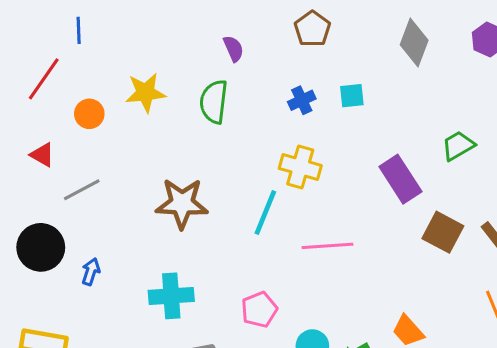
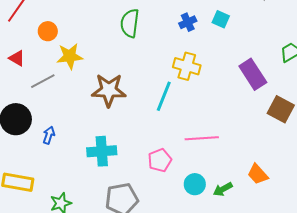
yellow star: (145, 93) -> (70, 56), moved
cyan square: (352, 96) -> (221, 19), turned 30
pink line: (328, 246) -> (202, 138), moved

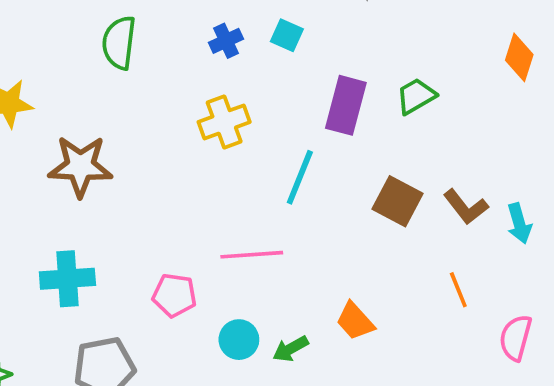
yellow cross: (187, 66) -> (224, 122), turned -36
purple rectangle: (253, 74) -> (346, 105), moved, turned 48
cyan line: (164, 96) -> (300, 177), moved
pink pentagon: (160, 160) -> (174, 295), turned 30

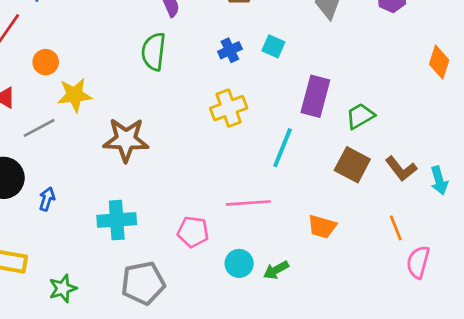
green trapezoid: (416, 96) -> (360, 116), moved
orange trapezoid: (355, 321) -> (322, 227), moved, turned -32
pink semicircle: (516, 338) -> (418, 262), moved

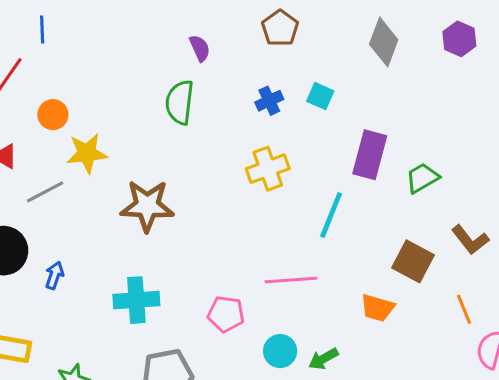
brown square: (352, 165) -> (413, 261), moved

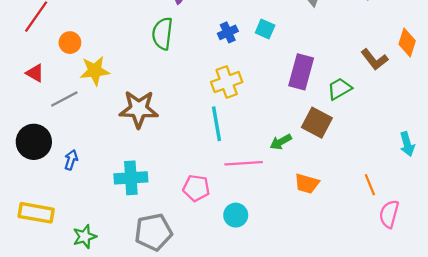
cyan line: (331, 215) -> (217, 124), moved, turned -32
brown L-shape: (470, 240) -> (374, 59), moved
brown square: (413, 261) -> (317, 123), moved
green arrow: (323, 359) -> (281, 142), moved

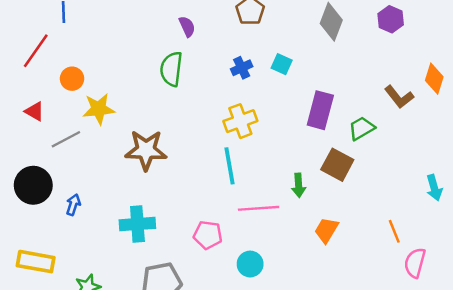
green arrow: (281, 142) -> (299, 185), turned -65
orange trapezoid: (307, 184) -> (326, 230), turned 105

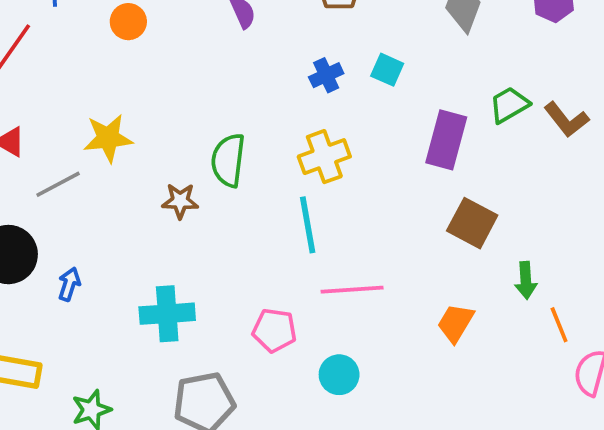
green semicircle: (171, 69) -> (228, 160), moved
orange circle: (72, 79) -> (128, 22), moved
green trapezoid: (362, 128) -> (509, 105), moved
brown star: (146, 150) -> (180, 201), size x0.6
green arrow: (299, 185) -> (526, 280), moved

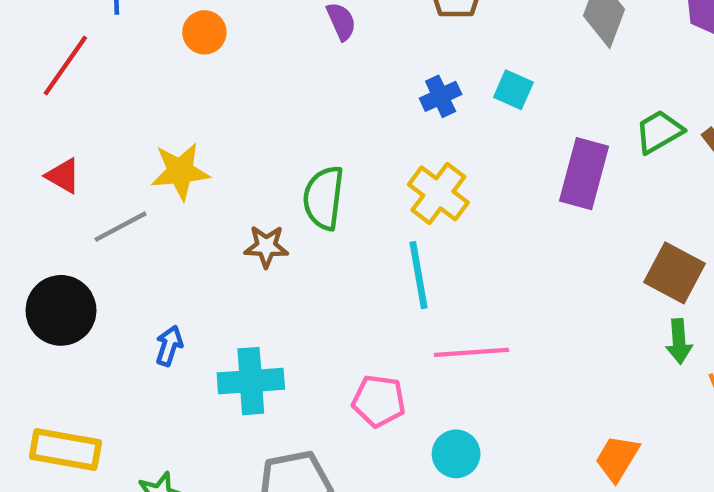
yellow cross: (324, 157) -> (438, 193), turned -33
brown square: (472, 223) -> (675, 273), moved
blue arrow: (69, 284) -> (169, 346), moved
orange trapezoid: (456, 323) -> (617, 458), moved

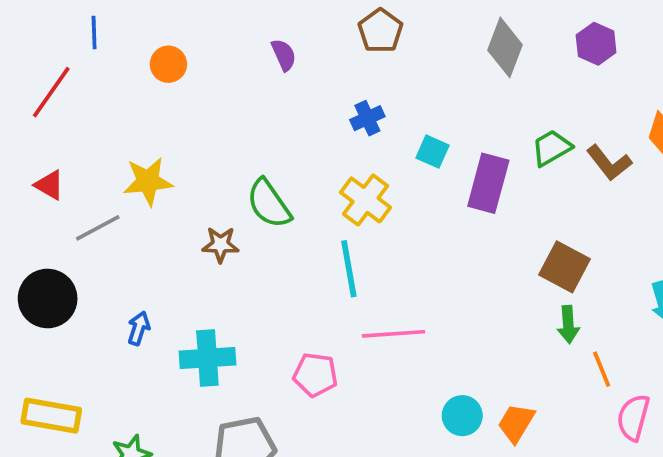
cyan square: (513, 90) -> (432, 152), moved
green semicircle: (324, 198) -> (269, 204), turned -42
cyan circle: (456, 454) -> (462, 416), moved

